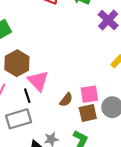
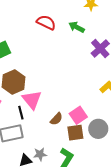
pink square: (89, 94) -> (78, 115), turned -30

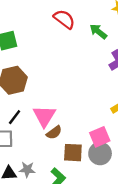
pink triangle: (32, 100) -> (44, 116), moved
black line: (21, 113) -> (15, 117), turned 40
pink square: (78, 115) -> (100, 137), moved

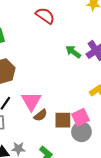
green arrow: (98, 32) -> (73, 52), moved
brown square: (73, 153) -> (63, 120), moved

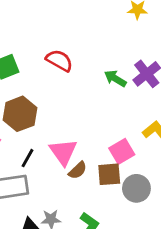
red semicircle: (45, 16) -> (59, 61), moved
pink square: (81, 117) -> (122, 151), moved

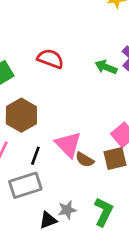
brown semicircle: (78, 170) -> (85, 160), turned 84

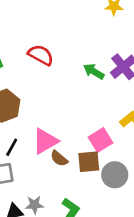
pink triangle: (68, 144) -> (45, 141), turned 36

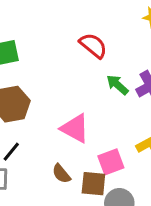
red semicircle: (41, 55) -> (93, 45), moved
pink triangle: (45, 141) -> (75, 128), moved, turned 48

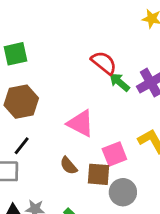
red semicircle: (93, 45) -> (104, 63), moved

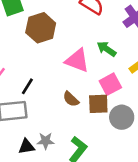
green arrow: (119, 82) -> (107, 49), moved
brown hexagon: (21, 102) -> (41, 28), moved

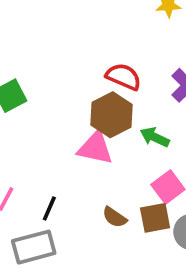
brown hexagon: (41, 28) -> (112, 115), moved
pink triangle: (77, 60) -> (95, 148), moved

